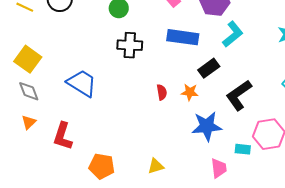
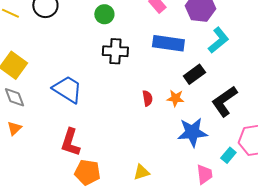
red L-shape: (63, 136) -> (70, 142), moved
cyan rectangle: (243, 149) -> (228, 155), turned -56

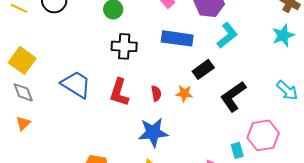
blue star: (192, 132) -> (153, 132), moved
red L-shape: (70, 142) -> (119, 92), moved
cyan rectangle: (228, 155) -> (237, 150), turned -56

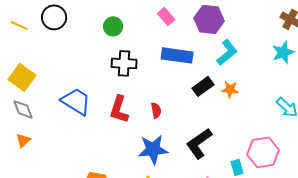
orange star: (184, 93) -> (230, 89), moved
black L-shape: (233, 96) -> (199, 143), moved

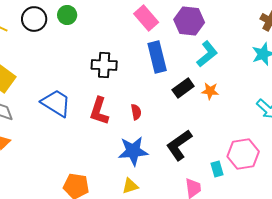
pink rectangle: (166, 16) -> (146, 18), size x1.4
green circle: (113, 26) -> (67, 15), moved
blue rectangle: (177, 55) -> (157, 57), turned 68

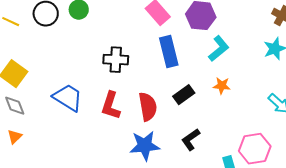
black rectangle: (183, 88) -> (184, 95), moved
red semicircle: (136, 112) -> (148, 107), size x1.8
black L-shape: (179, 145) -> (191, 140), size x0.7

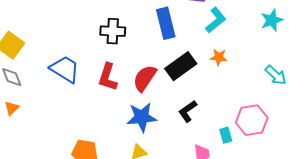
black rectangle: (184, 95) -> (181, 66), size x1.4
red semicircle: (148, 107) -> (145, 78), turned -136

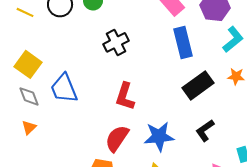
black cross: (113, 31) -> (116, 42), moved, turned -30
blue trapezoid: (65, 69) -> (64, 88), moved, turned -144
red semicircle: (145, 78) -> (117, 138), moved

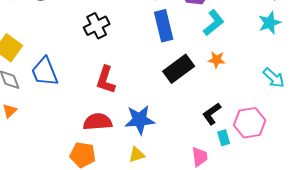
black L-shape: (205, 130) -> (212, 114), moved
red semicircle: (117, 138) -> (98, 122), turned 52

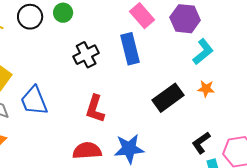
blue rectangle: (164, 26) -> (130, 49), moved

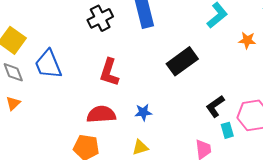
orange star: (206, 89) -> (247, 40), moved
blue star: (129, 149) -> (143, 112), size x0.6

